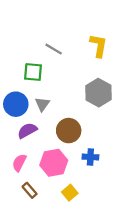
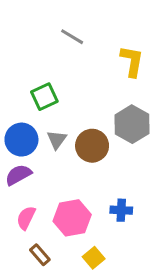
gray line: (54, 49) -> (72, 37), moved
green square: (33, 72) -> (44, 97), turned -30
purple semicircle: (27, 131) -> (18, 175), moved
brown circle: (69, 131) -> (92, 146), moved

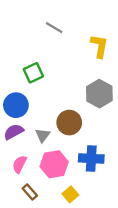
gray triangle: (57, 140) -> (43, 135), moved
brown circle: (92, 146) -> (69, 123), moved
blue cross: (121, 210) -> (91, 158), size x1.5

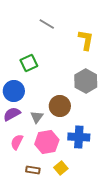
brown rectangle: (30, 192) -> (33, 170), moved, turned -40

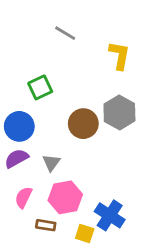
brown circle: (60, 106) -> (83, 124), moved
blue cross: (79, 137) -> (110, 215), moved, turned 30
yellow square: (61, 168) -> (85, 234), turned -32
brown rectangle: (33, 170) -> (46, 225), moved

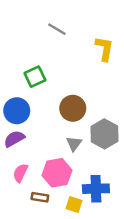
gray hexagon: (119, 112) -> (104, 134), moved
gray triangle: (51, 163) -> (74, 144), moved
blue cross: (110, 215) -> (96, 189), turned -35

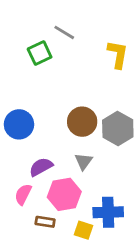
green square: (35, 77) -> (40, 53), moved
gray hexagon: (104, 134) -> (118, 128), moved
purple semicircle: (14, 139) -> (41, 167), moved

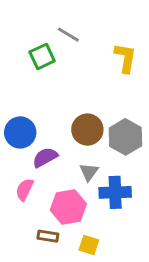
purple semicircle: (41, 167) -> (45, 157), moved
pink semicircle: (23, 194) -> (25, 189), moved
blue cross: (108, 212) -> (115, 192), moved

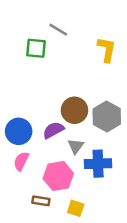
green square: (42, 56) -> (36, 48), turned 30
blue circle: (20, 132) -> (19, 131), moved
purple semicircle: (45, 157) -> (53, 130), moved

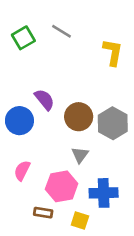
green square: (36, 48) -> (23, 38), moved, turned -35
purple semicircle: (53, 130) -> (44, 100), moved, turned 80
blue circle: (19, 131) -> (19, 121), moved
blue cross: (98, 164) -> (104, 193), moved

